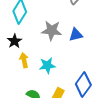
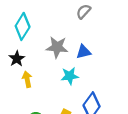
cyan star: (47, 65) -> (70, 76), moved

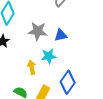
yellow arrow: (27, 79) -> (32, 67), moved

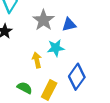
gray star: (38, 31) -> (43, 20), turned 30

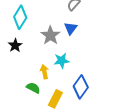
blue triangle: (69, 25) -> (71, 28), moved, turned -40
green semicircle: (25, 88) -> (33, 88), moved

